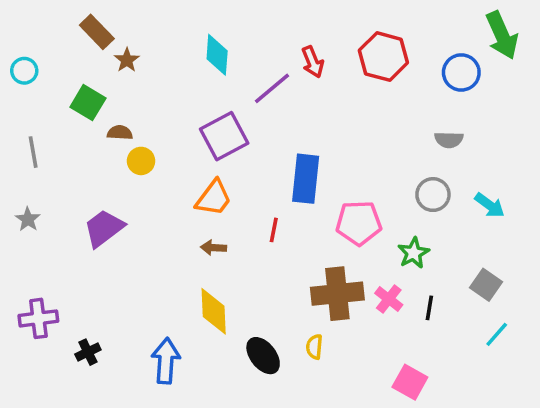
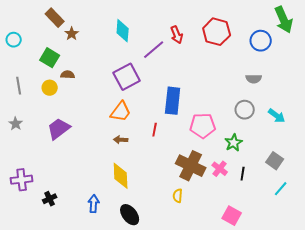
yellow circle: (141, 161) -> (50, 88), moved
brown cross: (337, 294) -> (191, 166), turned 32
black ellipse: (263, 356) -> (130, 215), moved
blue arrow: (166, 361) -> (94, 204), size x0.7

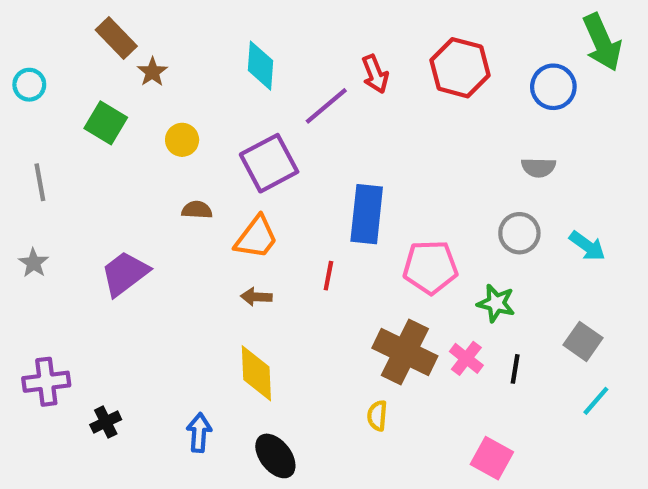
brown semicircle: (68, 75) -> (197, 210), moved
yellow circle: (50, 88) -> (182, 140), moved
green star: (234, 143) -> (496, 303), turned -30

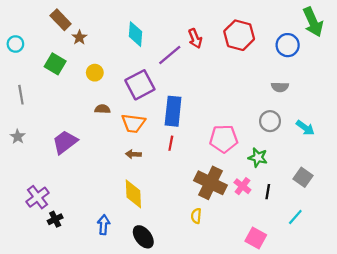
blue rectangle: (367, 214) -> (173, 111), moved
orange trapezoid: (256, 237) -> (133, 123), turned 60
purple cross: (46, 382) -> (37, 197), moved, turned -30
cyan line: (596, 401) -> (295, 217), moved

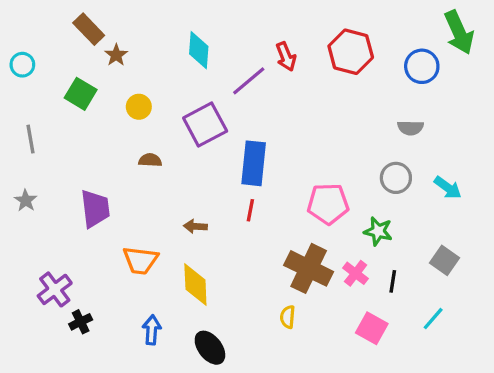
orange trapezoid: (133, 123) -> (140, 260), moved
purple trapezoid: (65, 142) -> (95, 209), turned 120
pink square: (256, 238) -> (372, 328), moved

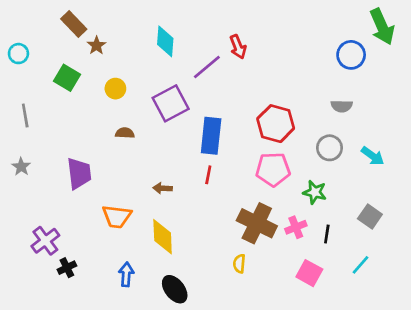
red hexagon: (351, 52) -> (276, 124), moved
pink cross: (356, 273) -> (296, 227), turned 30

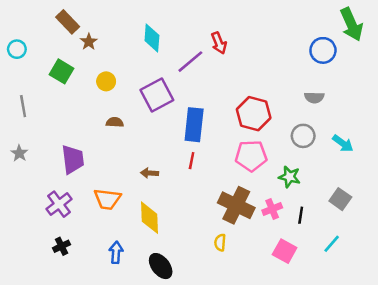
purple cross: (45, 241) -> (59, 204), moved

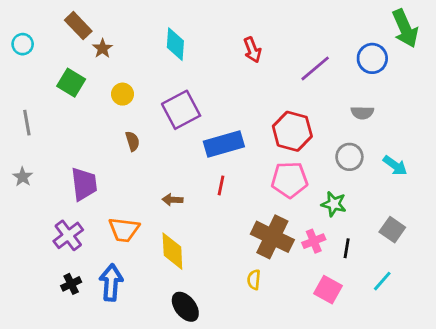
cyan circle: (17, 49) -> (23, 44), moved
purple line: (190, 62) -> (315, 68), moved
brown semicircle: (115, 122) -> (133, 141), turned 70
blue rectangle: (194, 125) -> (224, 144), turned 68
blue arrow: (116, 252) -> (111, 282), moved, size x1.4

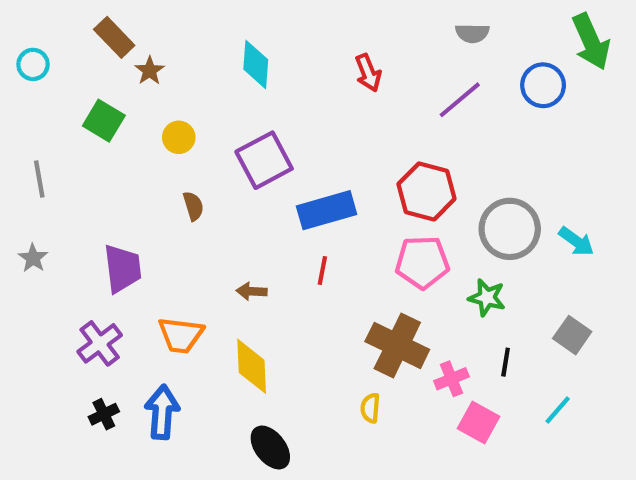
gray semicircle: (362, 113) -> (472, 33), moved
gray circle: (349, 157) -> (510, 229), size x1.5
pink cross: (314, 241) -> (451, 379), moved

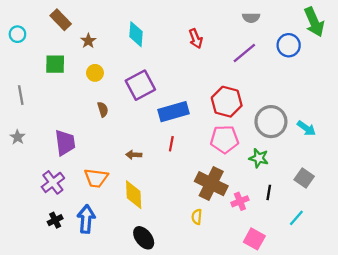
brown star: (150, 71) -> (88, 41), moved
green square: (104, 121) -> (55, 64), turned -30
pink square: (479, 423) -> (254, 239), moved

